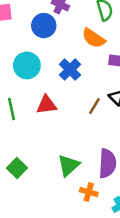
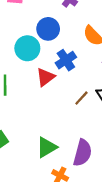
blue circle: (44, 26) -> (48, 29), moved
red triangle: (47, 105) -> (45, 77), moved, turned -42

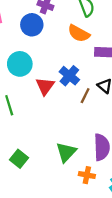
blue circle: (48, 29) -> (32, 25), moved
blue cross: (66, 60) -> (69, 76), moved

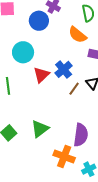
green triangle: (66, 152) -> (40, 129), moved
orange cross: (87, 175) -> (64, 156), size x1.5

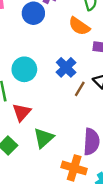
cyan circle: (23, 52) -> (24, 69), moved
red triangle: (41, 75) -> (22, 112), moved

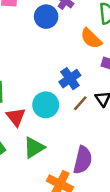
cyan circle: (24, 69) -> (46, 105), moved
red triangle: (22, 112) -> (16, 117), turned -30

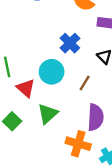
brown line: (80, 103) -> (85, 83), moved

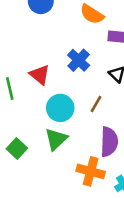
cyan circle: (52, 72) -> (60, 108), moved
red triangle: (26, 88) -> (40, 75), moved

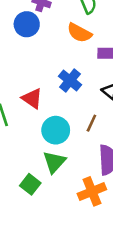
green square: (17, 148) -> (30, 184), moved
orange cross: (91, 171) -> (92, 191), turned -32

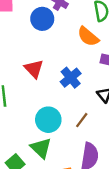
red triangle: (32, 98) -> (34, 69), moved
green triangle: (54, 162) -> (41, 148), turned -40

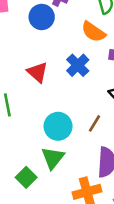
blue cross: (71, 78) -> (78, 65), moved
green triangle: (41, 148) -> (53, 158), turned 30

